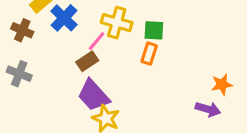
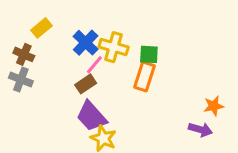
blue cross: (64, 18) -> (86, 43), moved
orange rectangle: (149, 54) -> (144, 77), size x1.4
gray cross: (19, 74) -> (21, 79), moved

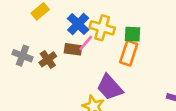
brown cross: (24, 54) -> (48, 59), moved, turned 30
brown rectangle: (86, 84) -> (73, 49), moved, turned 42
purple trapezoid: (91, 116) -> (110, 87), moved

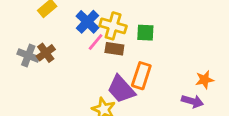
brown rectangle: (73, 49) -> (114, 49), moved
orange rectangle: (129, 53) -> (141, 76), moved
brown cross: (48, 59) -> (46, 53), moved

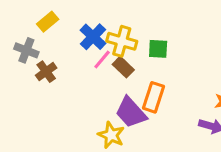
brown rectangle: (114, 49) -> (123, 67), turned 36
gray cross: (28, 55) -> (26, 50), moved

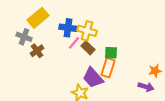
yellow rectangle: (48, 22) -> (38, 18), size x1.5
blue cross: (93, 37) -> (68, 28), turned -36
green square: (158, 49) -> (111, 53), moved

